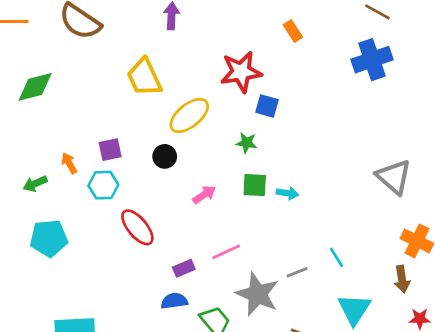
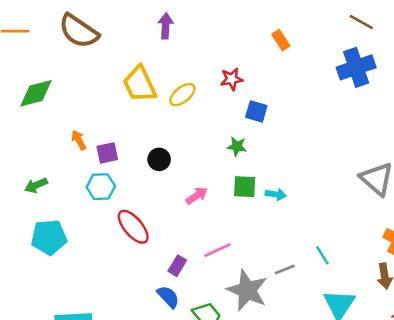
red star: (241, 72) -> (232, 79), size x0.6
yellow ellipse: (189, 115) -> (182, 95), moved, size x0.7
orange arrow: (69, 163) -> (79, 140), moved
purple rectangle: (184, 268) -> (177, 266), turned -36
blue semicircle: (174, 301) -> (168, 297), turned 55

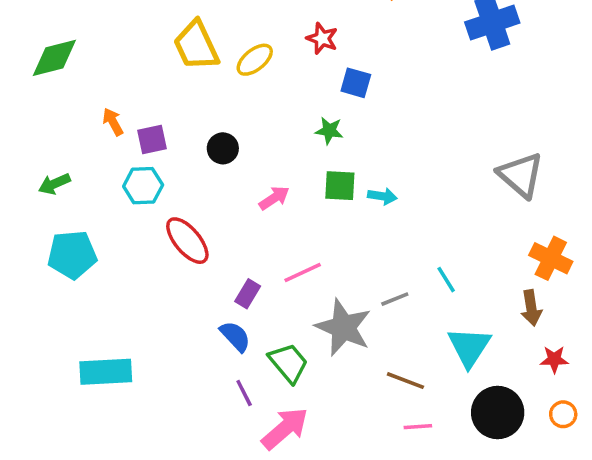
red star: (232, 79) -> (322, 38), turned 30

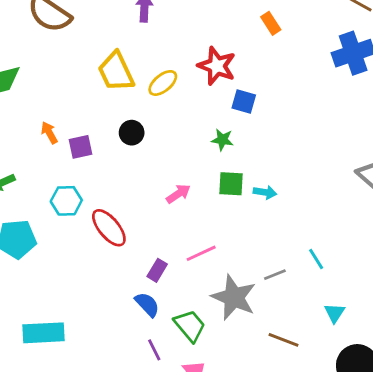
red star: (322, 38) -> (217, 66), size x1.5
black circle: (223, 148) -> (132, 133), moved
cyan hexagon: (143, 186) -> (66, 201), moved
cyan triangle: (469, 347) -> (335, 313), size x0.6

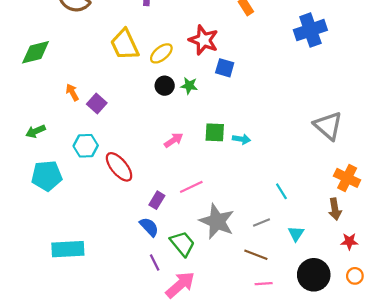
black circle: (132, 133) -> (165, 86), moved
green star: (222, 140) -> (189, 86), moved
purple square: (80, 147) -> (97, 103), turned -36
gray line: (275, 275) -> (261, 222), moved

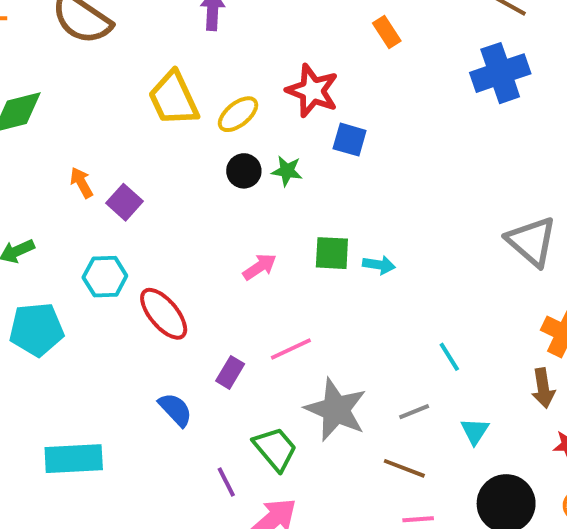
blue semicircle: (149, 227) -> (175, 410), moved

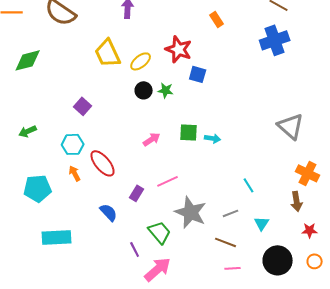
orange arrow: (81, 183) -> (75, 173), moved
cyan pentagon: (36, 329) -> (38, 188), moved

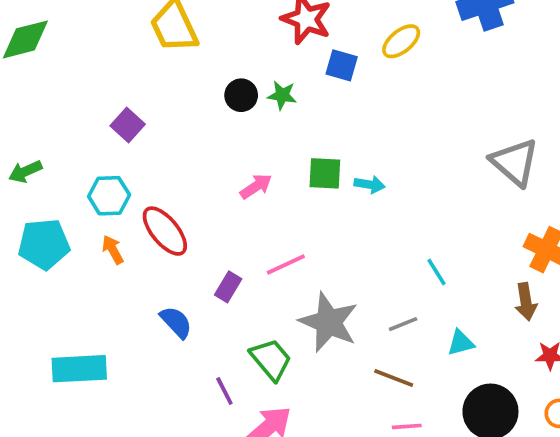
yellow ellipse: (141, 61) -> (401, 41), moved
cyan pentagon: (38, 188) -> (44, 244), moved
cyan triangle: (262, 223) -> (461, 343), turned 42

